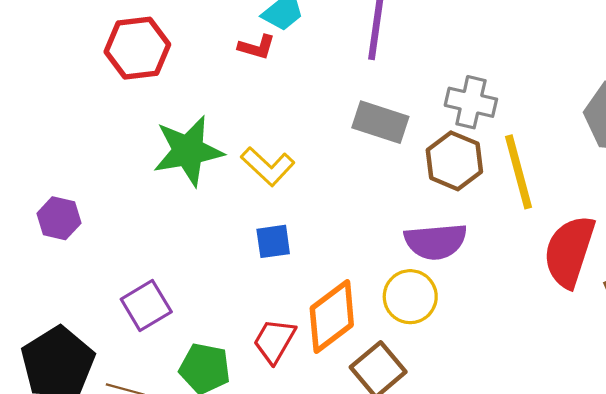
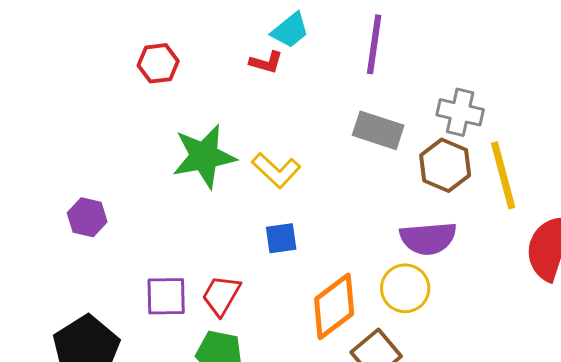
red hexagon: (137, 48) -> (158, 63), size x0.7
purple square: (146, 305) -> (166, 296), turned 30
red trapezoid: (274, 341) -> (221, 295), moved

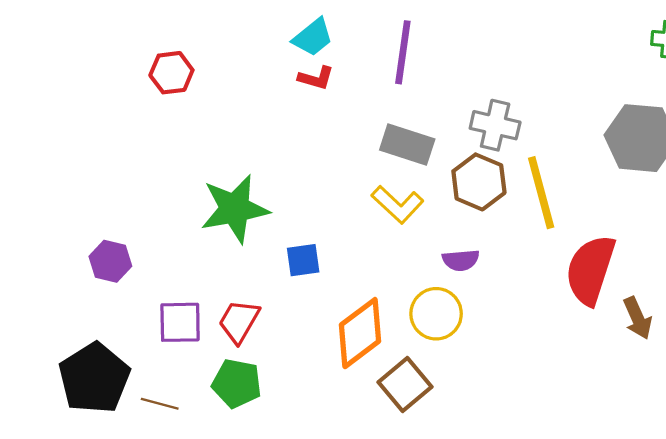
red L-shape: (266, 62) -> (316, 78), moved
green star: (204, 156) -> (235, 209), moved
yellow L-shape: (276, 170) -> (398, 204), moved
purple hexagon: (87, 217) -> (110, 261), moved
purple semicircle: (428, 238) -> (461, 260), size x0.6

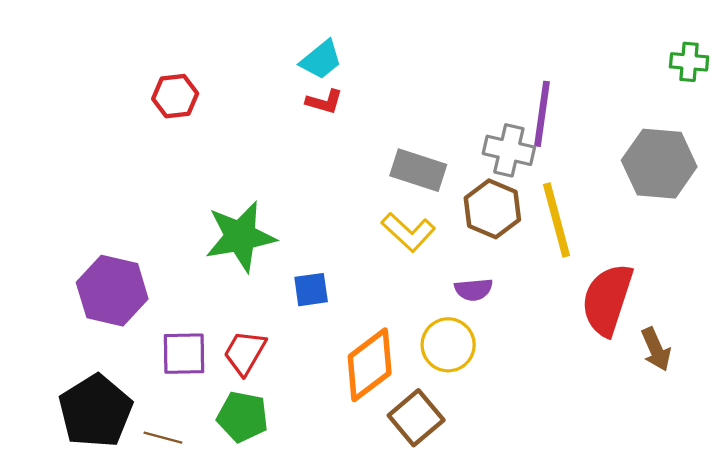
purple line: (403, 52) -> (542, 114), moved
purple hexagon: (110, 261) -> (112, 291), size x1.6

